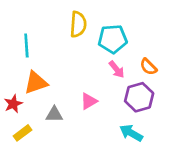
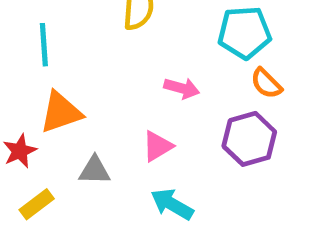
cyan pentagon: (113, 39) -> (244, 33), moved
pink arrow: (117, 69) -> (182, 88), moved, turned -36
cyan arrow: (131, 133) -> (172, 204), moved

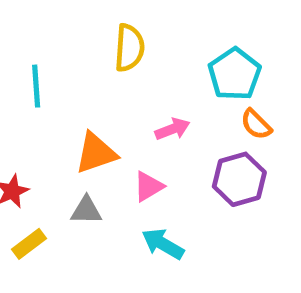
cyan pentagon: (244, 33) -> (235, 74), turned -30
pink arrow: (182, 88) -> (172, 129), turned -36
orange triangle: (61, 112) -> (96, 153), moved

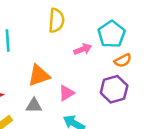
orange semicircle: (256, 124) -> (123, 60), turned -72
pink arrow: (172, 129) -> (83, 49), moved

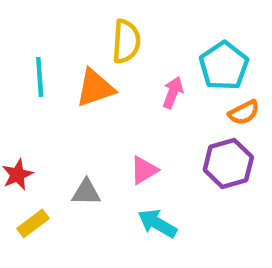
pink arrow: (83, 49) -> (173, 92), turned -48
orange triangle: (39, 76) -> (95, 88), moved

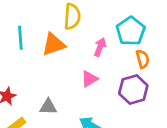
orange semicircle: (244, 112) -> (143, 59), turned -78
pink triangle: (144, 170) -> (89, 79), moved

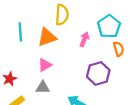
pink triangle: (89, 79) -> (45, 65), moved
purple hexagon: (133, 90) -> (98, 73), moved

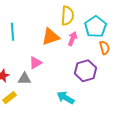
yellow semicircle: (62, 15) -> (67, 16), moved
orange triangle: (47, 37) -> (50, 37), moved
gray triangle: (43, 87) -> (24, 79), moved

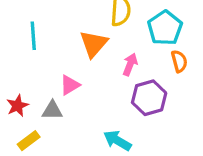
orange triangle: (50, 37) -> (94, 44), turned -30
pink arrow: (72, 39) -> (130, 64), moved

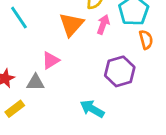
cyan line: (33, 36) -> (19, 18), turned -30
pink arrow: (130, 64) -> (103, 24), moved

